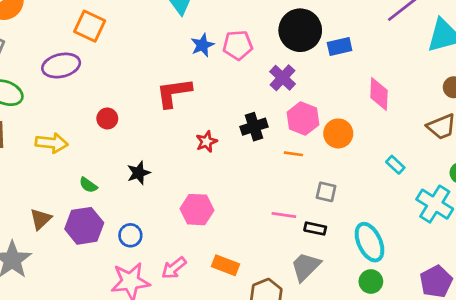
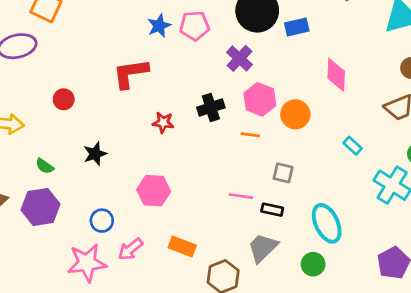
red star: (206, 142) -> (163, 122), turned 30
blue circle: (130, 235) -> (102, 221), moved
green circle: (371, 282) -> (313, 264), moved

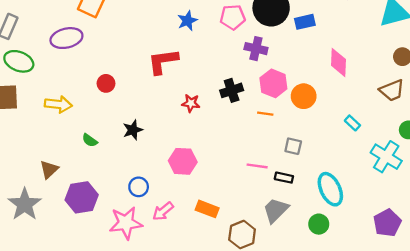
pink pentagon: (195, 26) -> (233, 17), moved
purple cross: (239, 58) -> (256, 49), turned -30
purple hexagon: (41, 207) -> (82, 197), moved

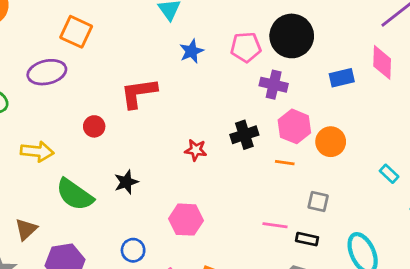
blue rectangle: (305, 22) -> (342, 78), moved
red L-shape: (163, 61) -> (139, 93), moved
pink diamond: (339, 62) -> (382, 62), moved
green semicircle: (90, 140) -> (75, 195), size x2.0

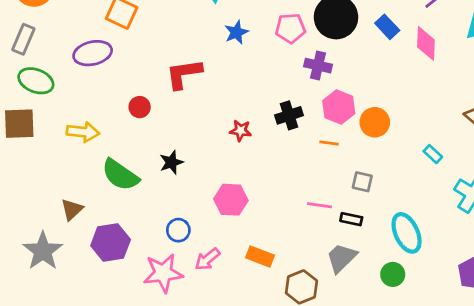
blue rectangle: (342, 78) -> (387, 27), moved, turned 60

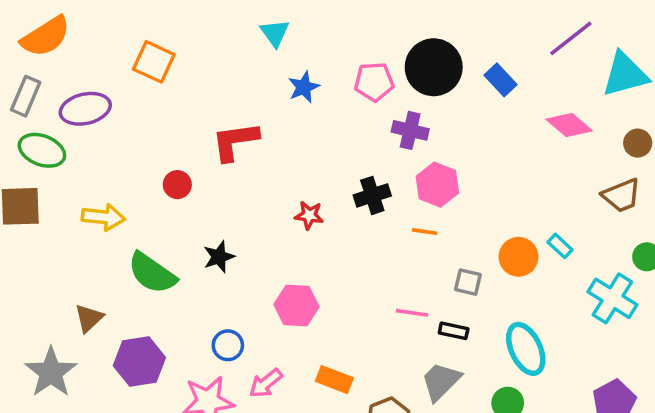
pink diamond: (426, 43) -> (569, 125), moved, turned -52
purple ellipse: (93, 53) -> (85, 109), moved
orange circle: (375, 122) -> (519, 257), moved

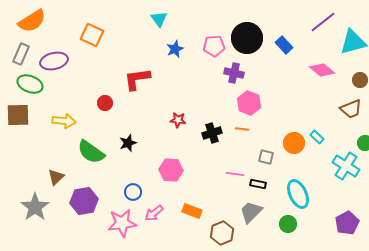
black cross: (372, 195) -> (212, 133), moved

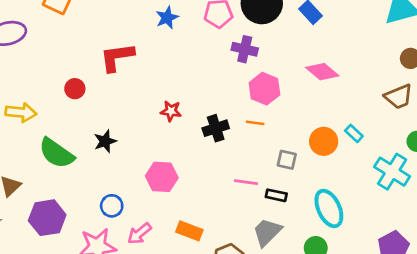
pink diamond: (322, 70) -> (322, 72), moved

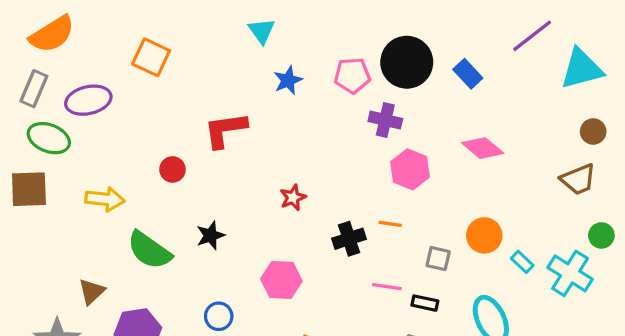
red star: (171, 111) -> (293, 197), turned -30
orange line: (255, 123) -> (390, 224), moved
black cross: (216, 128) -> (349, 239), moved
cyan rectangle: (354, 133) -> (522, 262), moved

